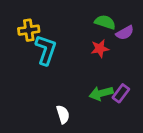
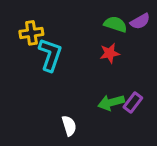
purple semicircle: (125, 33) -> (140, 21), moved

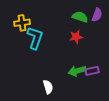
purple semicircle: (140, 21) -> (97, 15), turned -40
purple rectangle: (133, 103) -> (92, 71), turned 40

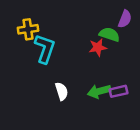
green semicircle: (80, 17) -> (109, 34), moved
white semicircle: (48, 87) -> (62, 91), moved

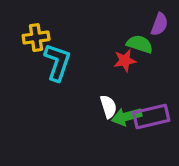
white semicircle: (62, 91) -> (108, 107), moved
purple rectangle: (118, 91) -> (151, 117), size x1.5

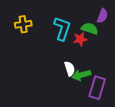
cyan L-shape: (57, 62) -> (62, 29), moved
purple rectangle: (151, 117) -> (97, 88), moved, turned -60

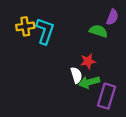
cyan L-shape: (62, 29) -> (45, 31), moved
red star: (80, 39) -> (88, 61), moved

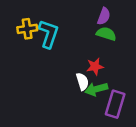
purple semicircle: (112, 17) -> (104, 16), moved

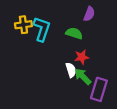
green semicircle: (106, 34) -> (74, 33), moved
green arrow: (96, 89) -> (83, 76), turned 60

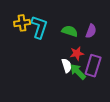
purple semicircle: (89, 14) -> (91, 31), moved
purple rectangle: (99, 89) -> (93, 66), moved

